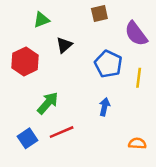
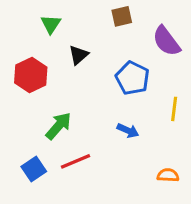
green triangle: (41, 20) -> (51, 24), turned -36
yellow line: (139, 78) -> (174, 109), moved
blue arrow: (104, 107) -> (128, 131), turned 102

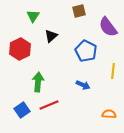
green arrow: (58, 126) -> (38, 82), turned -36

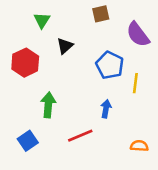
yellow line: (113, 71) -> (135, 83), moved
blue arrow: (83, 85) -> (106, 109), turned -104
red line: (49, 105) -> (80, 136), moved

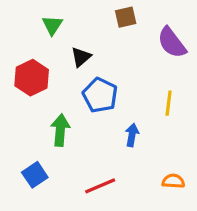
blue pentagon: (110, 65) -> (100, 95), moved
red line: (80, 136) -> (100, 186), moved

